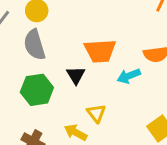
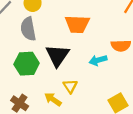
orange trapezoid: (100, 51) -> (77, 24), moved
black triangle: (76, 75) -> (58, 55), size x1.6

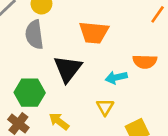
green hexagon: (27, 64) -> (30, 93), moved
yellow triangle: (70, 86) -> (105, 107), moved

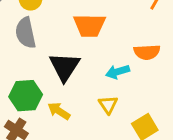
yellow arrow: (59, 121) -> (59, 111), moved

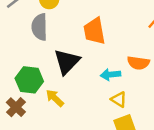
orange trapezoid: (89, 25) -> (94, 31), turned 68
yellow triangle: (108, 105) -> (119, 99), moved, turned -35

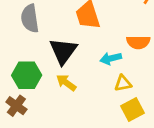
yellow arrow: (55, 98) -> (66, 83), moved
yellow triangle: (119, 99) -> (123, 83), turned -35

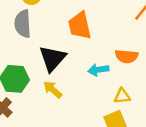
yellow triangle: (123, 83) -> (122, 96), moved

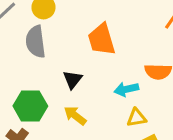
black triangle: (52, 58) -> (73, 80), size x0.6
yellow triangle: (122, 96) -> (137, 118), moved

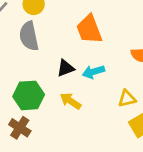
black triangle: (73, 80) -> (66, 68), turned 36
cyan arrow: (126, 89) -> (93, 72), moved

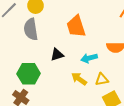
cyan arrow: (93, 72) -> (89, 58), moved
yellow arrow: (70, 101) -> (79, 79), moved

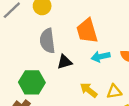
gray semicircle: (31, 29) -> (47, 41), moved
cyan arrow: (89, 58) -> (101, 57), moved

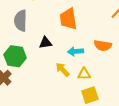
gray semicircle: (47, 41) -> (21, 21), moved
cyan arrow: (101, 57) -> (75, 51), moved

